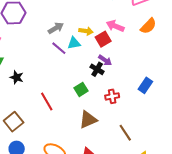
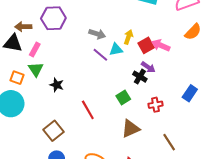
pink arrow: (115, 26) -> (161, 45), moved
gray arrow: (56, 28) -> (97, 34), turned 49
yellow arrow: (86, 31) -> (128, 37), turned -80

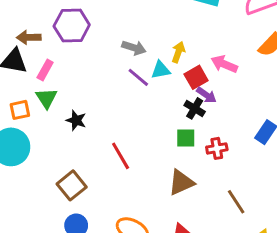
red square: (146, 45) -> (196, 77), moved
orange square: (17, 78) -> (20, 110), turned -32
green square: (123, 97) -> (186, 138), moved, turned 32

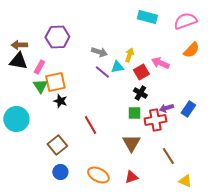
brown arrow: (29, 37) -> (19, 45), moved
purple arrow: (206, 95) -> (166, 108), moved, turned 128
orange square: (20, 110) -> (55, 82), moved, size x1.5
red cross: (217, 148) -> (155, 120), size x1.5
brown triangle: (181, 182) -> (131, 143), turned -36

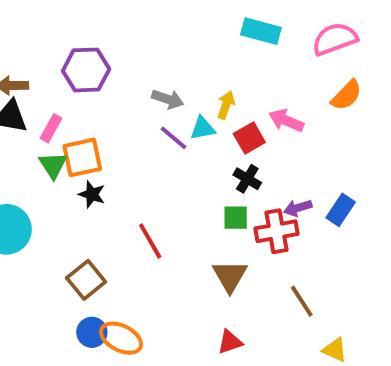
orange ellipse: (98, 175) -> (121, 338), moved

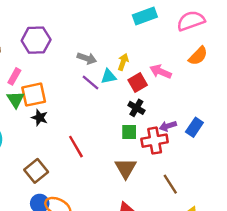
cyan rectangle: (261, 31) -> (145, 16), turned -35

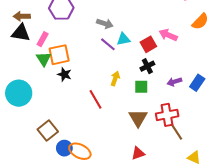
yellow arrow: (123, 62) -> (115, 79), moved
black cross: (136, 108) -> (147, 66), turned 32
red cross: (155, 141) -> (167, 115), moved
brown square: (36, 171) -> (48, 130), moved

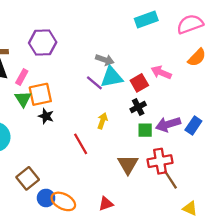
gray arrow: (105, 24) -> (105, 60), moved
cyan triangle: (123, 39) -> (112, 77), size x1.5
purple arrow: (174, 82) -> (168, 124), size x1.5
green square: (141, 87) -> (145, 130), moved
red triangle: (138, 153) -> (106, 204), moved

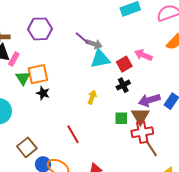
pink rectangle: (22, 77) -> (14, 59), moved
purple line: (94, 83) -> (82, 38), moved
green square: (145, 130) -> (121, 118), moved
red line: (81, 144) -> (73, 134), moved
brown triangle: (128, 165) -> (140, 116), moved

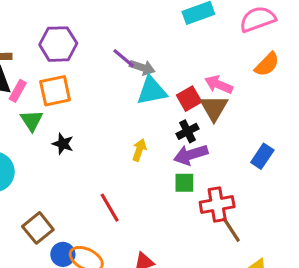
orange square: (38, 74) -> (55, 91), moved
purple arrow: (149, 100) -> (191, 155), moved
brown triangle: (140, 116) -> (214, 108), moved

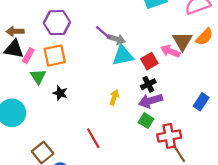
brown triangle: (214, 108) -> (182, 41), moved
green square: (184, 183) -> (146, 121), turned 32

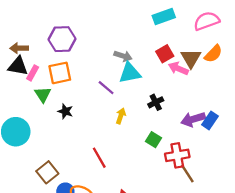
purple line: (103, 32) -> (106, 88), moved
red square: (149, 61) -> (165, 54), moved
purple arrow: (150, 101) -> (193, 119), moved

